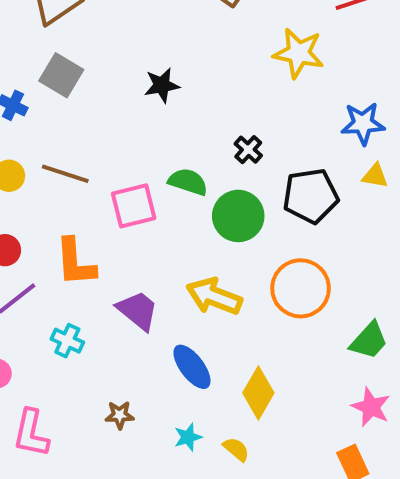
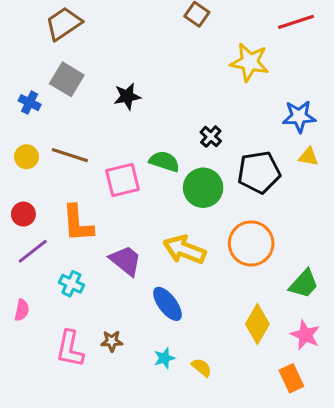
black star: (162, 85) -> (127, 96), moved
yellow diamond: (258, 393) -> (257, 324), moved
pink L-shape: (31, 433) -> (70, 349), moved

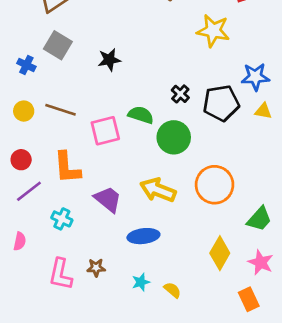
black pentagon: (259, 172) -> (221, 103), moved
blue ellipse: (167, 304) -> (143, 236), turned -60

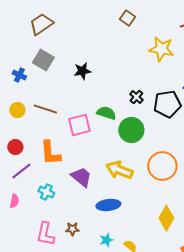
pink semicircle: (20, 241) -> (14, 201), moved

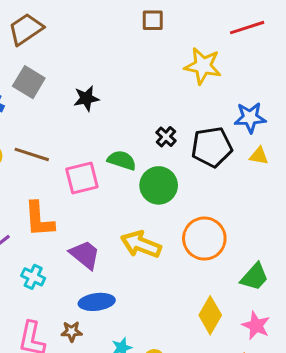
brown square: (127, 18) -> (153, 20), turned -35
blue ellipse: (108, 205) -> (97, 302), moved

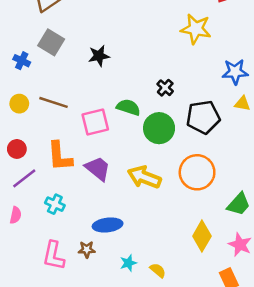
black pentagon: (212, 147) -> (203, 117), moved
purple trapezoid: (85, 255) -> (98, 169), moved

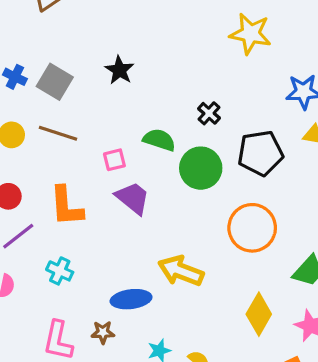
gray square: (51, 42) -> (55, 82), moved
black star: (99, 56) -> (119, 70), turned -30
pink square: (95, 122) -> (114, 160), size x0.6
purple trapezoid: (98, 169) -> (133, 198), moved
yellow arrow: (144, 177) -> (181, 271), moved

